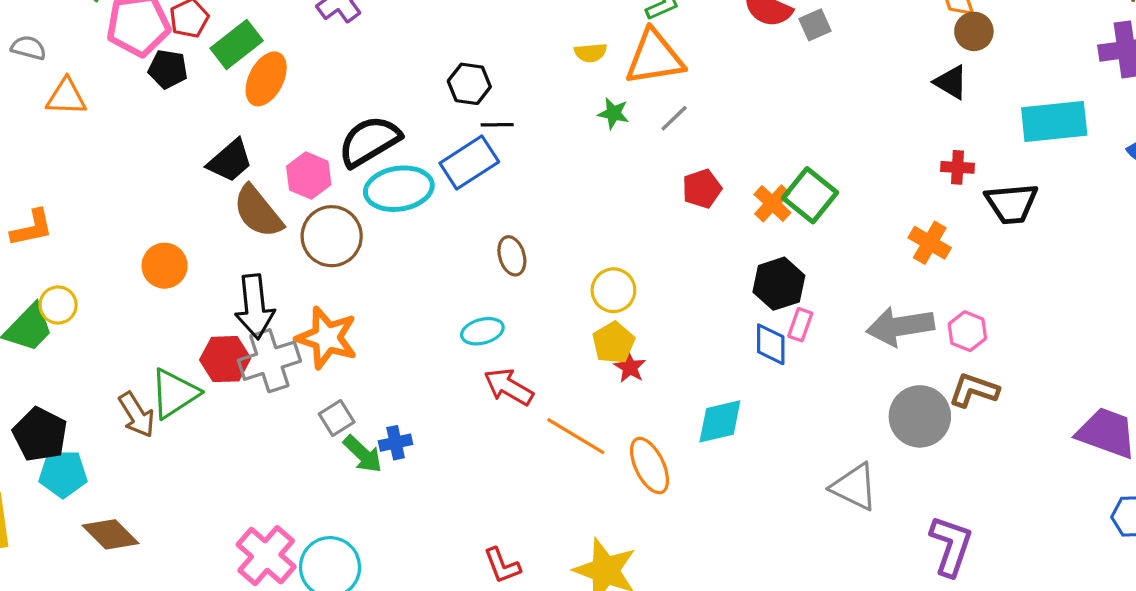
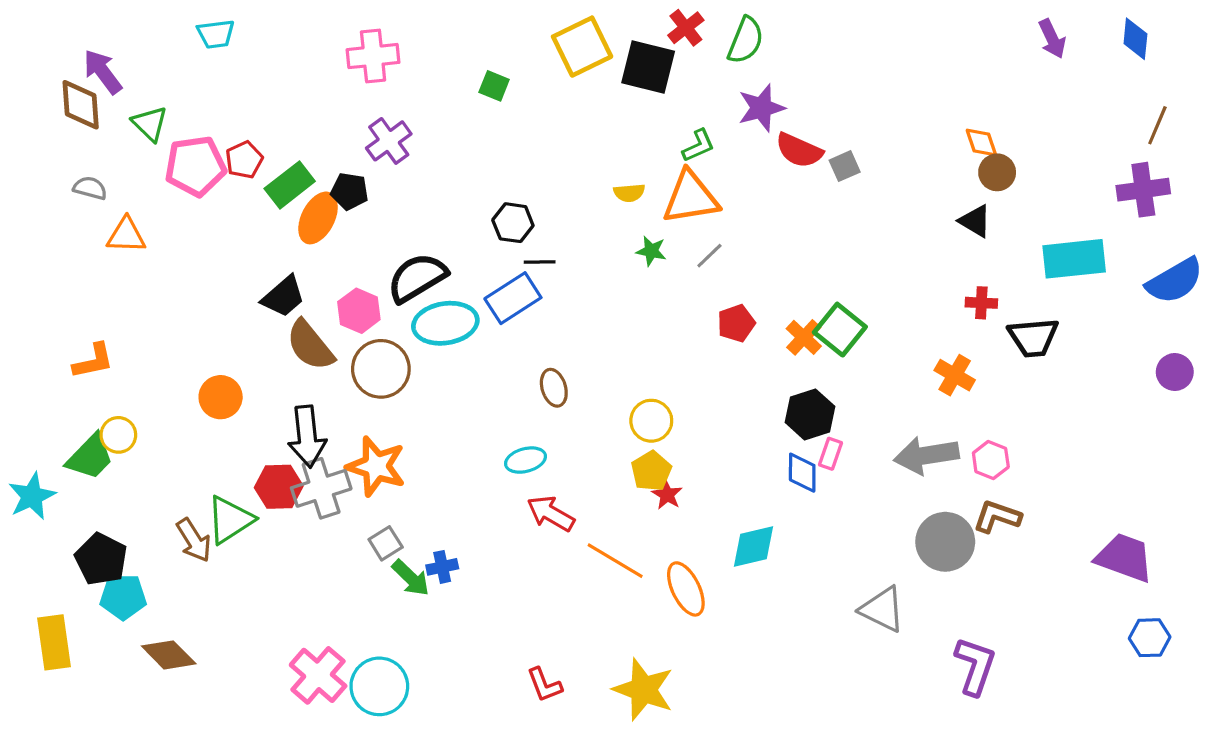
black pentagon: (168, 69) -> (349, 191), moved

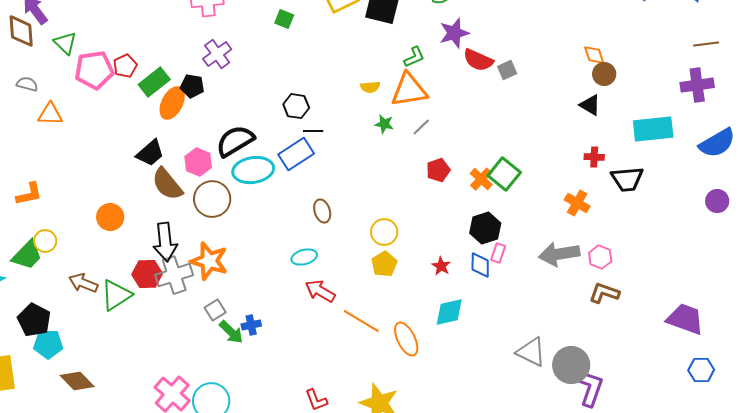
brown line: (1157, 125) -> (706, 44), turned 60
red star: (667, 495) -> (441, 266), moved
brown arrow: (194, 540) -> (83, 283), moved, turned 144
gray circle: (945, 542) -> (571, 365), moved

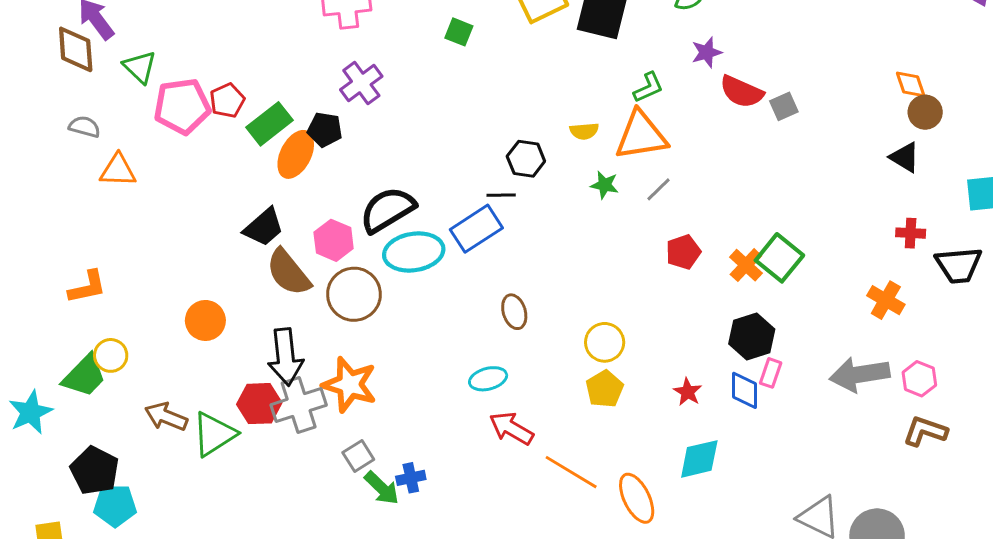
purple star: (454, 33) -> (707, 52), size x0.7
black hexagon: (296, 106) -> (526, 159), moved

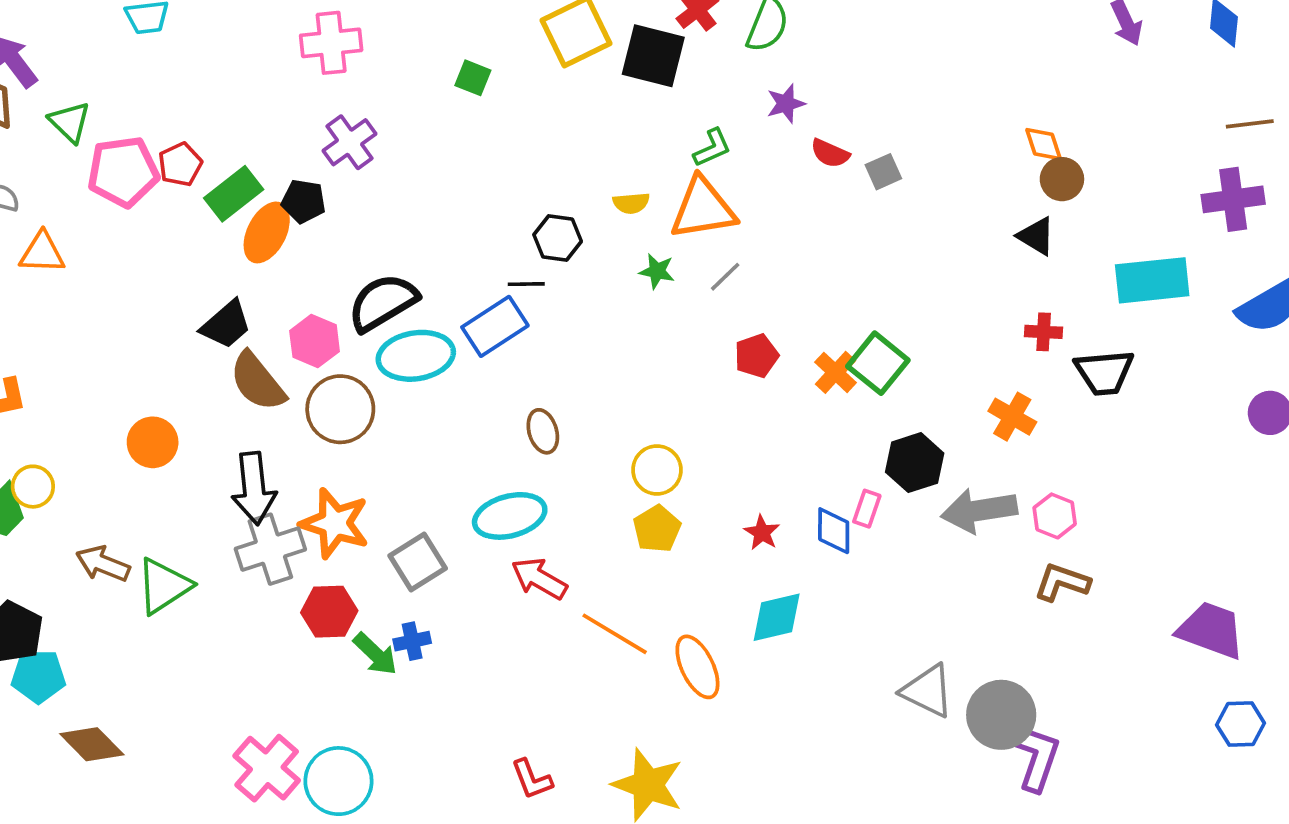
red semicircle: (742, 92) -> (830, 153), size x0.7
black hexagon: (752, 337) -> (915, 463), moved
cyan ellipse: (488, 379) -> (510, 516), size x1.5
red hexagon: (259, 404) -> (329, 612), moved
gray square: (358, 456) -> (418, 562), moved, size x1.4

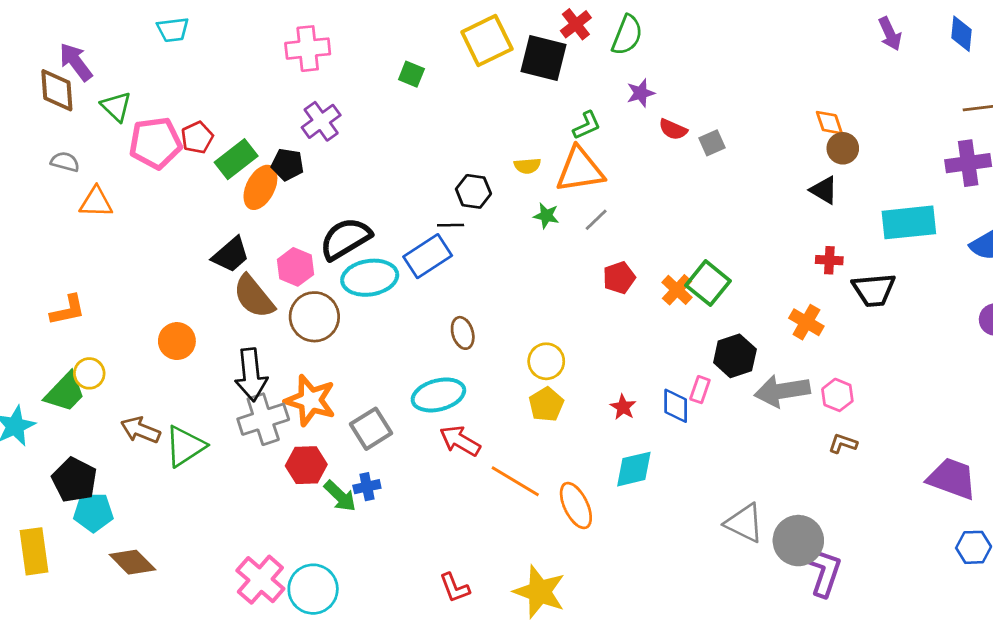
brown L-shape: (1062, 582) -> (843, 443), size x0.7

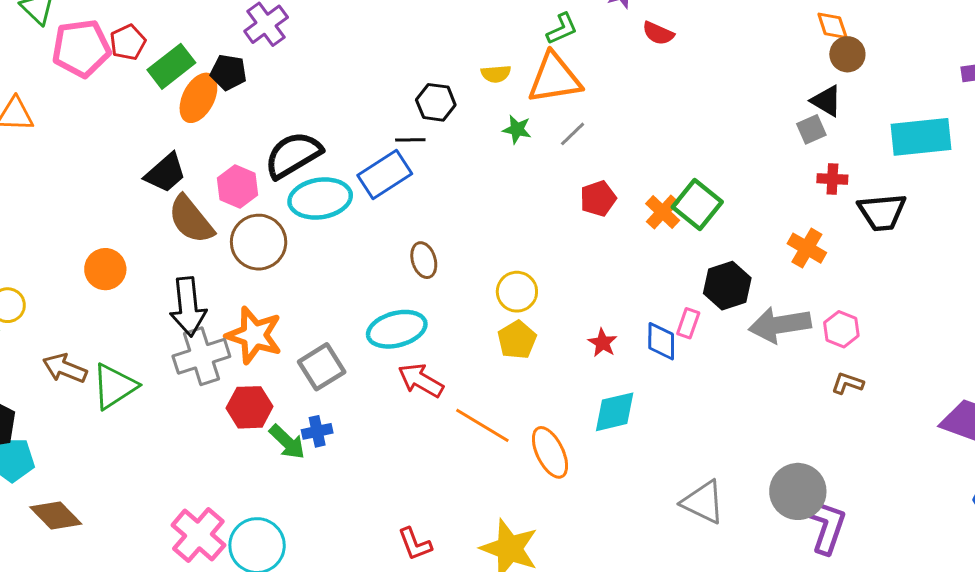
gray square: (712, 143) -> (811, 129), moved
gray triangle: (744, 523) -> (703, 502), moved

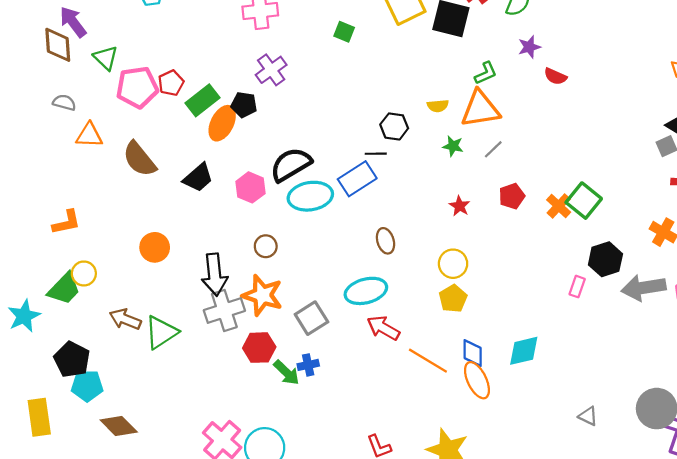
brown semicircle: (191, 220) -> (139, 159), moved
brown circle: (259, 242) -> (266, 246), moved, size x0.6
blue diamond: (661, 341) -> (473, 353), moved
red star: (603, 343) -> (460, 206), moved
gray triangle: (703, 502) -> (588, 416), size x0.6

